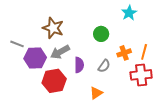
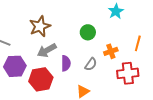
brown star: (53, 28) -> (40, 26), turned 30
orange line: (144, 52) -> (138, 43), moved
purple hexagon: (35, 58) -> (15, 66), moved

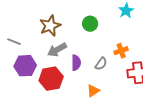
green circle: (88, 32) -> (90, 24), moved

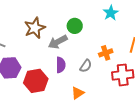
gray arrow: (57, 50) -> (58, 42), moved

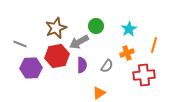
cyan star: (111, 13) -> (129, 29), moved
red hexagon: (36, 81) -> (57, 56), moved

